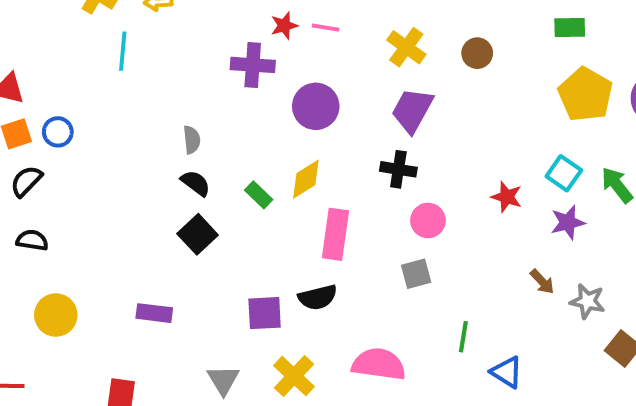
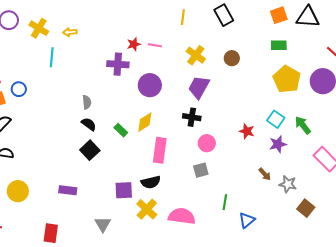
blue circle: (58, 132) -> (19, 89), moved
blue triangle: (507, 372) -> (247, 220), turned 48
yellow cross: (294, 376) -> (147, 209), moved

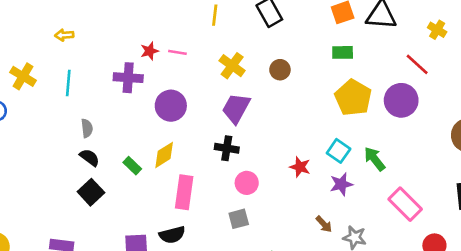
yellow cross: (39, 28) -> (23, 76), moved
cyan line: (52, 57) -> (68, 83), moved

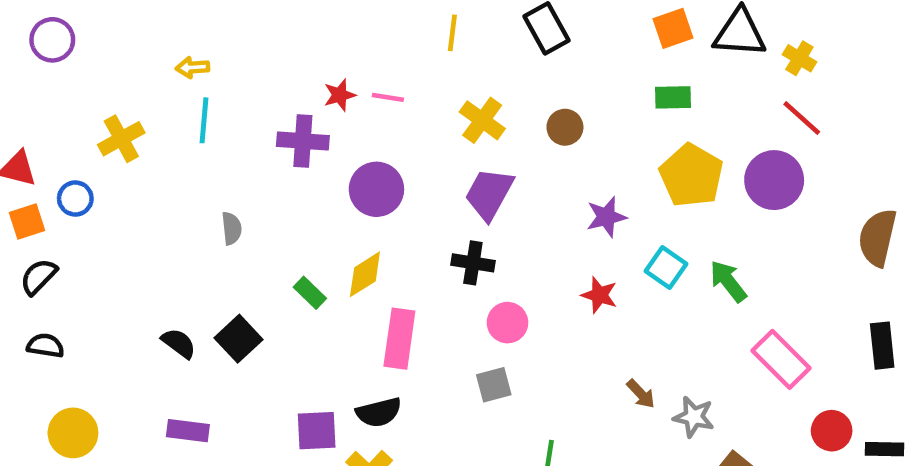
yellow cross: (437, 30) -> (799, 58), moved
yellow cross: (23, 76) -> (121, 139), turned 30
cyan line: (68, 83) -> (204, 120), moved
black semicircle: (90, 158) -> (179, 343), moved
purple star: (341, 184) -> (606, 217), moved

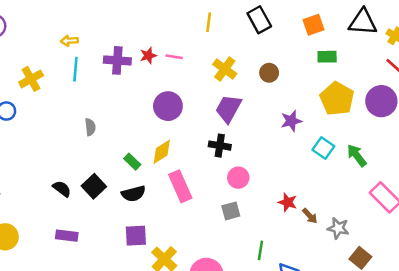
orange square: (673, 28) -> (314, 25), moved
purple cross: (303, 141) -> (117, 60), moved
red star: (599, 295) -> (288, 202), moved
pink rectangle: (399, 339) -> (180, 186), turned -32
black semicircle: (379, 412) -> (133, 194), moved

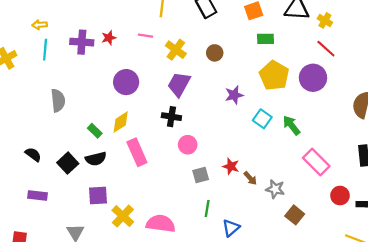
pink line: (174, 57) -> (146, 36), moved
gray semicircle: (90, 127) -> (58, 100), size x1.5
black square: (94, 186) -> (68, 163), moved
gray square: (231, 211) -> (201, 175), moved

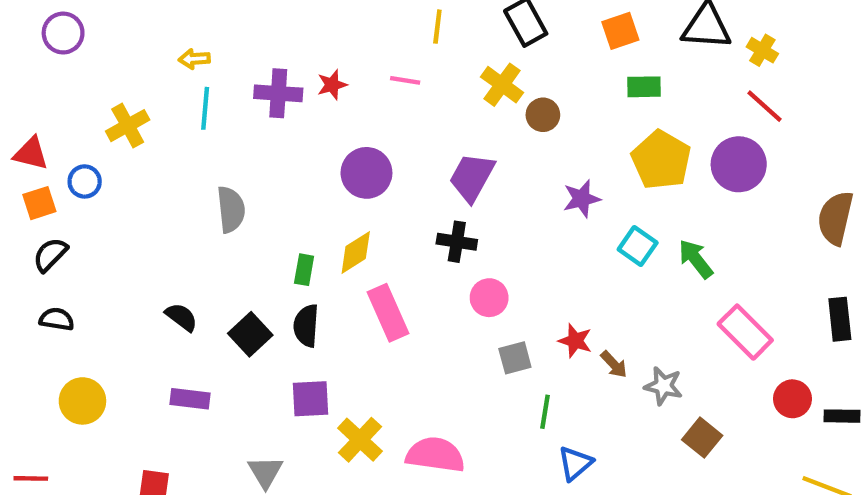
yellow cross: (176, 50) -> (502, 85), moved
green rectangle: (95, 131) -> (304, 270), turned 56
black semicircle: (96, 159) -> (306, 326), turned 108
green line: (207, 208) -> (545, 412), moved

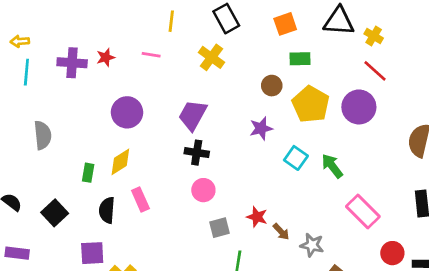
brown circle: (543, 115) -> (272, 86), moved
black cross: (457, 242) -> (197, 153), moved
pink rectangle: (388, 313) -> (140, 199), size x0.7
black semicircle: (306, 326) -> (107, 210), moved

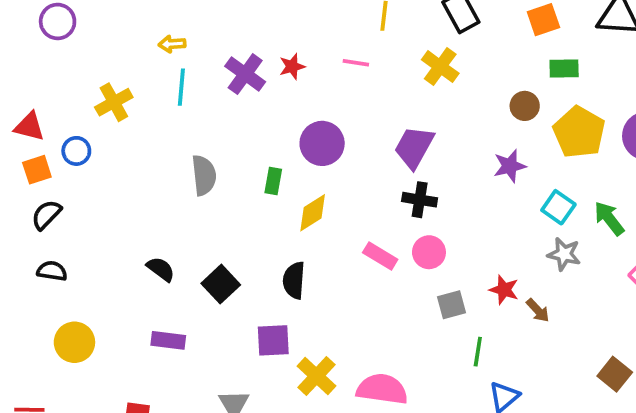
purple cross: (72, 63) -> (245, 74), turned 32
green rectangle: (88, 173) -> (273, 181), moved
pink rectangle: (140, 199) -> (380, 256), moved, turned -35
gray star: (312, 245) -> (564, 254), moved

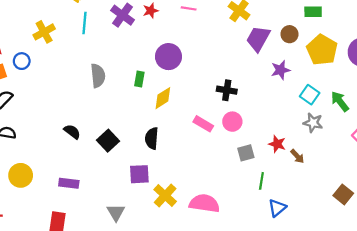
purple trapezoid: (414, 147) -> (258, 39), moved
purple rectangle: (168, 340) -> (69, 183), moved

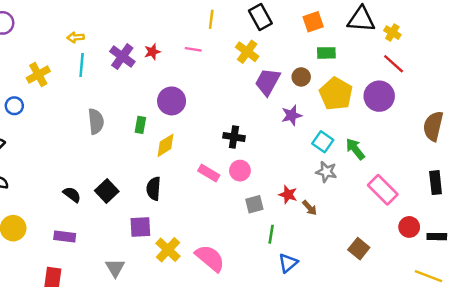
black semicircle: (72, 132) -> (72, 195), moved
pink semicircle: (204, 203) -> (210, 258), turned 32

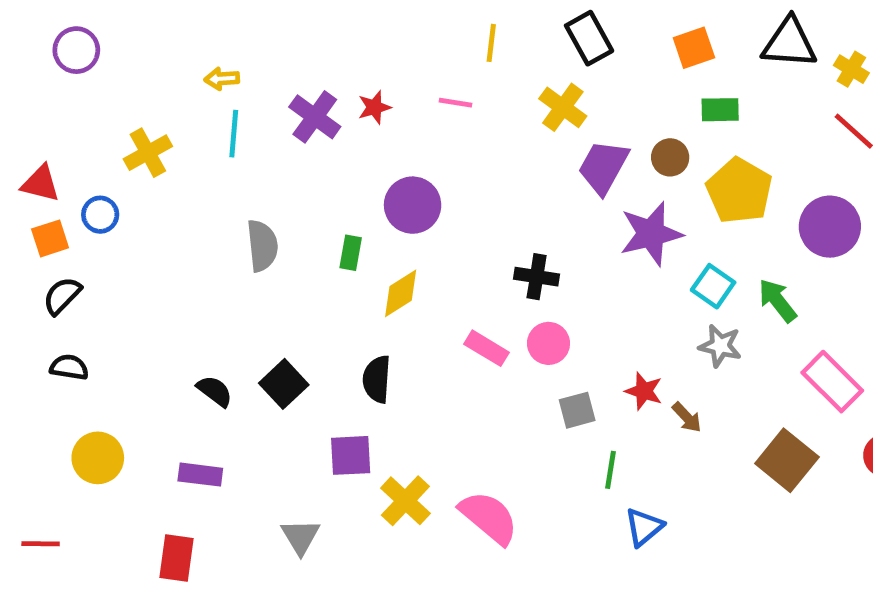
purple circle: (379, 96) -> (830, 227), moved
purple star: (292, 115) -> (651, 234), size x1.5
brown square: (359, 249) -> (787, 460), moved, size x1.4

